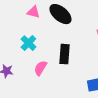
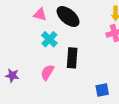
cyan cross: (28, 43) -> (49, 39), moved

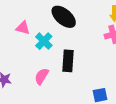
pink triangle: (40, 14) -> (23, 28), moved

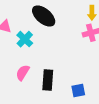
black rectangle: (68, 61) -> (48, 80), moved

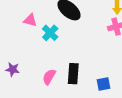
pink semicircle: (23, 73) -> (49, 77), moved

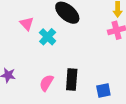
pink triangle: (30, 20) -> (27, 24), turned 32

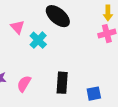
pink semicircle: (46, 83) -> (24, 84), moved

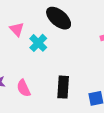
pink semicircle: (24, 84) -> (24, 88), turned -56

